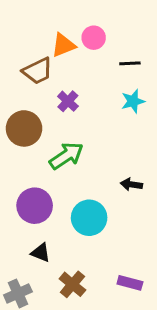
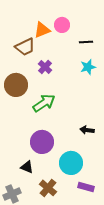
black arrow: (131, 184) -> (87, 130), moved
purple circle: (35, 206) -> (42, 142), moved
cyan circle: (89, 218) -> (71, 163), moved

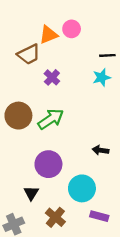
black line: (86, 42) -> (107, 55), moved
brown circle: (16, 85) -> (18, 116), moved
black triangle: (27, 167) -> (31, 193), turned 40

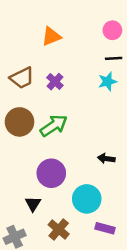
pink circle: (72, 29) -> (112, 30), moved
brown trapezoid: (29, 54) -> (22, 78), moved

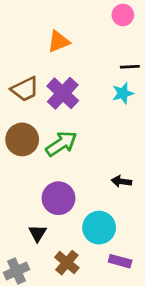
pink circle: (112, 30) -> (123, 15), moved
purple cross: (55, 82) -> (63, 93), size x1.6

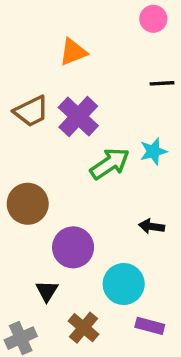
cyan star: (123, 93) -> (153, 151), moved
brown circle: (22, 139) -> (28, 204), moved
green arrow: (61, 144) -> (110, 164), moved

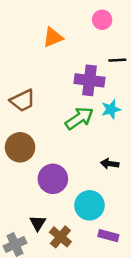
pink circle: (153, 19) -> (102, 20), moved
brown trapezoid: (31, 111) -> (23, 101), moved
purple cross: (78, 117) -> (89, 80), moved, turned -36
black triangle: (47, 291) -> (38, 223), moved

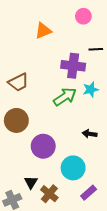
purple rectangle: (108, 236) -> (89, 193), turned -56

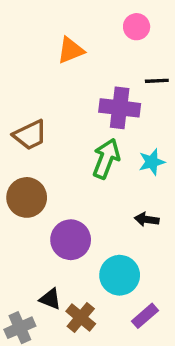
cyan star: (91, 89) -> (152, 162), moved
green arrow: (65, 97) -> (106, 159), turned -35
black triangle: (31, 182) -> (50, 299), turned -40

